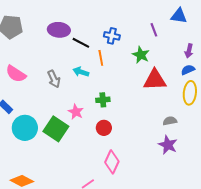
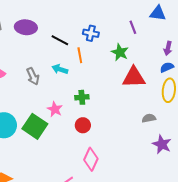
purple ellipse: (59, 30) -> (26, 27), moved
purple star: (168, 145) -> (162, 144), moved

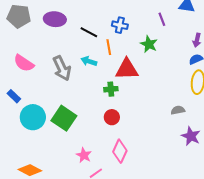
gray arrow: (33, 76) -> (62, 68), size x1.4
red triangle: (134, 77) -> (127, 69), moved
pink star: (55, 109) -> (84, 155), moved

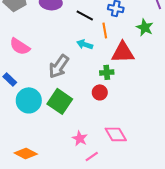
gray arrow: (62, 68) -> (59, 66), moved, turned 60
red circle: (112, 117) -> (100, 92), moved
pink diamond: (120, 151) -> (116, 134), turned -55

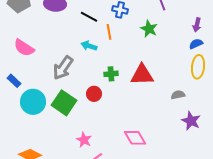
red triangle: (123, 52) -> (142, 75), moved
red circle: (100, 92) -> (94, 94), moved
pink diamond: (116, 134) -> (135, 138), moved

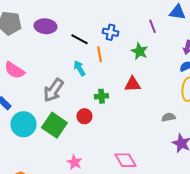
cyan arrow: (89, 46) -> (79, 68), turned 42
red triangle: (142, 75) -> (132, 84), moved, size x0.7

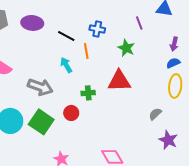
red triangle: (132, 84) -> (119, 81), size x1.4
gray arrow: (53, 90) -> (40, 87), turned -105
gray semicircle: (168, 117) -> (155, 114), turned -32

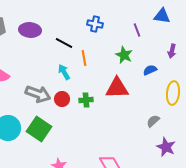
blue cross: (97, 29) -> (95, 24), moved
blue semicircle: (173, 63) -> (150, 70), moved
red circle: (71, 113) -> (62, 99), moved

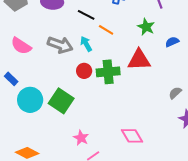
orange line: (84, 58) -> (106, 30), turned -49
gray arrow: (38, 94) -> (60, 45), moved
green cross: (86, 100) -> (108, 72), size x1.6

